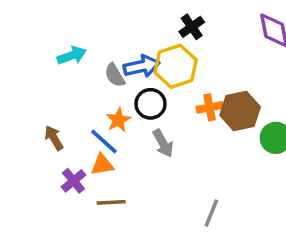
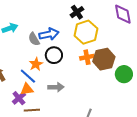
yellow hexagon: (176, 66) -> (86, 32), moved
gray arrow: (163, 143) -> (56, 87), moved, turned -63
purple cross: (74, 181) -> (19, 98), moved

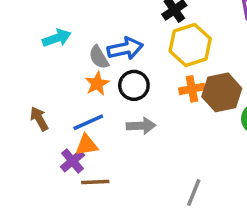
orange star: (36, 64) -> (97, 84), moved
blue line: (28, 76) -> (88, 122), turned -66
gray arrow: (56, 87) -> (141, 126), moved

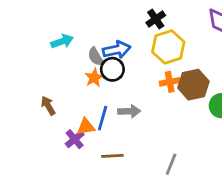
black circle: (134, 85) -> (112, 69), moved
blue line: (88, 122) -> (103, 118), moved, turned -50
brown line: (95, 182) -> (112, 156), moved

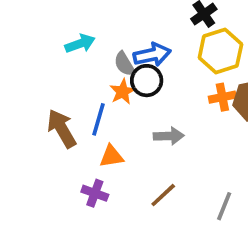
brown arrow: (48, 106) -> (62, 129), size x1.5
blue line: (103, 118) -> (99, 119), moved
purple cross: (75, 139) -> (95, 193), moved, turned -30
brown line: (112, 156) -> (163, 195), moved, turned -40

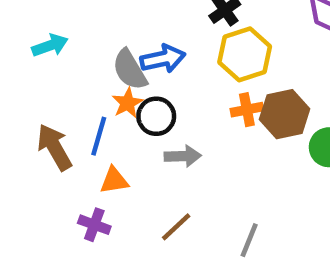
cyan arrow: (80, 44) -> (50, 45), moved
gray semicircle: (124, 64) -> (130, 70), size x1.4
black circle: (147, 81) -> (156, 116), moved

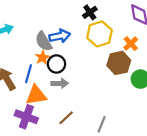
orange cross: (247, 110) -> (131, 44), moved, turned -32
gray arrow: (183, 156) -> (60, 83), moved
orange triangle: (114, 180) -> (36, 95), size x1.5
purple cross: (94, 225) -> (26, 117), size x1.5

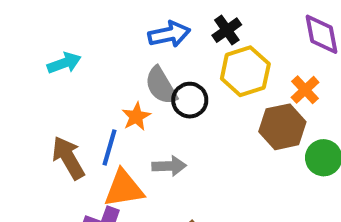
blue arrow: (60, 36) -> (169, 34), moved
gray semicircle: (44, 41) -> (161, 86), moved
black circle: (56, 64) -> (190, 100), moved

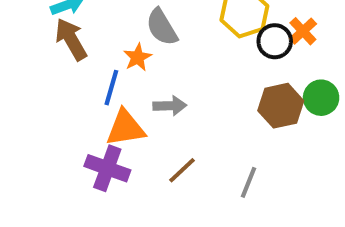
black circle: (190, 100) -> (275, 41), moved
brown hexagon: (282, 127) -> (281, 106), moved
brown arrow: (68, 158) -> (71, 39), moved

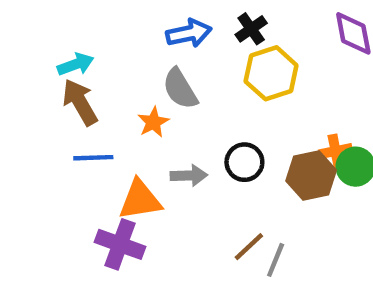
orange cross: (303, 31) -> (336, 151), moved, turned 32
black circle: (275, 41) -> (244, 162), moved
blue line: (111, 88) -> (93, 158), moved, turned 72
brown line: (182, 170) -> (249, 247), moved

